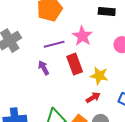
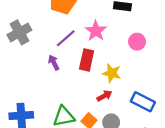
purple line: (54, 44) -> (66, 38), turned -30
red rectangle: (75, 64) -> (87, 60), turned 30

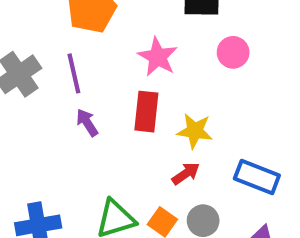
purple line: (66, 38) -> (74, 73), moved, turned -55
pink circle: (137, 42) -> (233, 52), moved

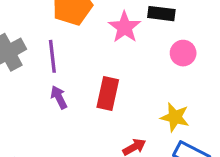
pink star: (158, 57) -> (125, 27), moved
yellow star: (195, 131) -> (175, 117), moved

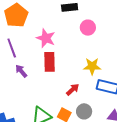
pink star: (125, 27) -> (46, 38), moved

